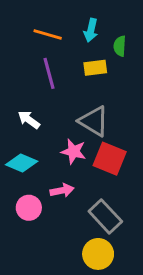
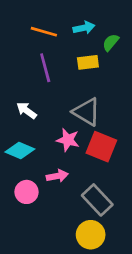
cyan arrow: (91, 30) -> (84, 28), turned -115
green semicircle: (120, 46) -> (111, 42), turned 36

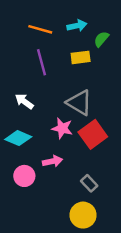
red square: (101, 147) -> (93, 134), turned 32
gray rectangle: (97, 200) -> (89, 183), size x0.6

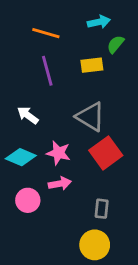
cyan arrow: (77, 26) -> (99, 22), moved
pink star: (62, 128) -> (58, 153), moved
gray rectangle: (89, 183) -> (102, 209), turned 49

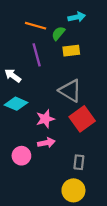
green semicircle: (116, 44) -> (58, 33), moved
white arrow: (28, 115) -> (13, 76), moved
pink star: (58, 153) -> (45, 119), turned -30
cyan diamond: (21, 157) -> (16, 104), moved

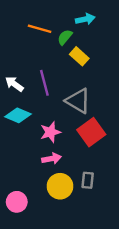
yellow rectangle: (71, 51) -> (79, 56), turned 49
purple line: (37, 55) -> (44, 83), moved
pink circle: (21, 156) -> (17, 202), moved
yellow circle: (73, 190) -> (60, 186), moved

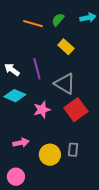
cyan arrow: (85, 19) -> (88, 18), moved
green semicircle: (65, 37) -> (58, 20), moved
pink arrow: (52, 159) -> (21, 143), moved
pink circle: (17, 202) -> (16, 177), moved

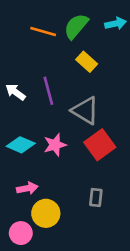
green semicircle: (58, 20) -> (76, 26), size x1.5
cyan diamond: (15, 96) -> (21, 145), moved
yellow circle: (50, 155) -> (46, 213), moved

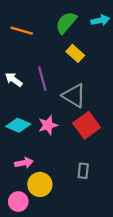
orange line: (43, 31) -> (22, 31), moved

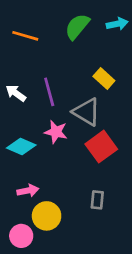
yellow rectangle: (75, 53) -> (104, 79), moved
pink star: (48, 125) -> (56, 132), moved, turned 30

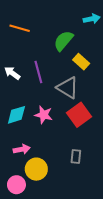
green semicircle: (77, 26) -> (63, 41), moved
pink star: (56, 132) -> (44, 115), moved
cyan diamond: (21, 147) -> (16, 115), turned -40

